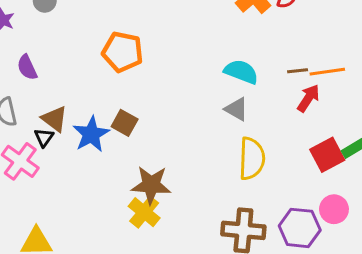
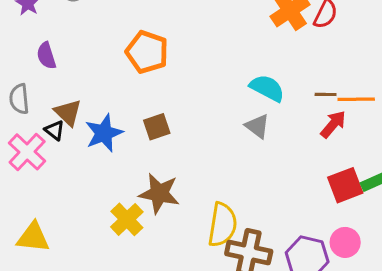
brown square: (125, 123) -> (157, 127), moved, turned 35
black triangle: (44, 137) -> (55, 130), turned -36
yellow semicircle: (252, 159) -> (222, 225), moved
yellow cross: (144, 212) -> (127, 219), moved

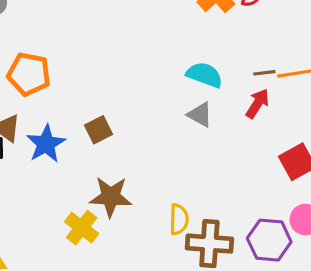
orange pentagon: (147, 52) -> (29, 74), moved
red arrow: (333, 124) -> (258, 103), moved
yellow semicircle: (222, 225) -> (179, 219), size x0.7

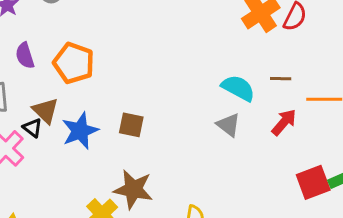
brown line: (264, 73) -> (281, 79), moved
brown square: (99, 130) -> (131, 125), turned 30

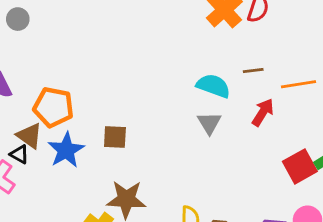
orange pentagon: (74, 63) -> (53, 107), moved
gray triangle: (228, 125) -> (209, 123), turned 30

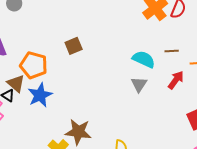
brown square: (115, 137) -> (74, 46), moved, turned -30

